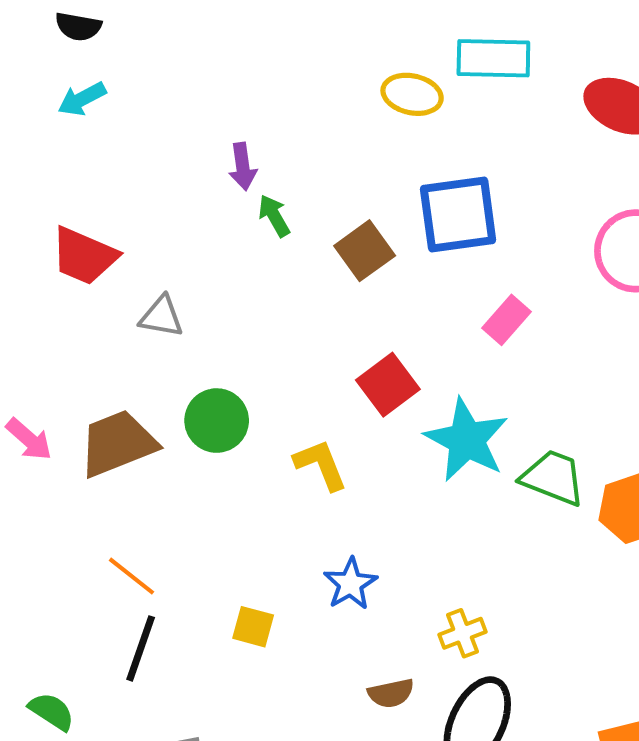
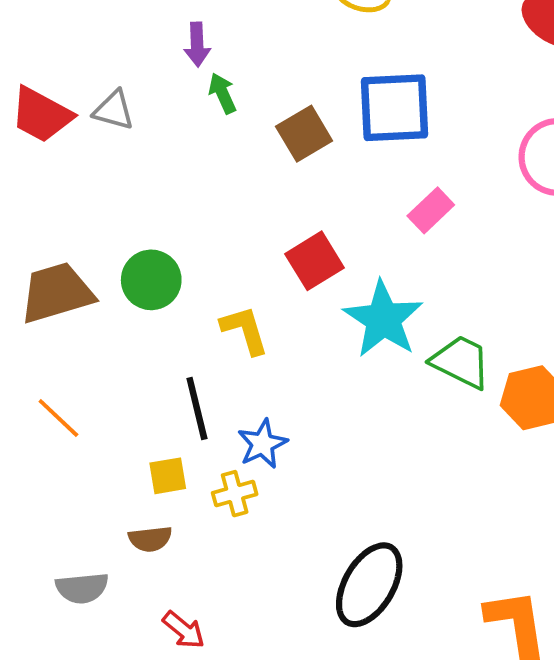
gray triangle: (161, 317) -> (114, 110), moved
yellow square: (253, 627) -> (168, 476), turned -30
yellow cross: (463, 633) -> (235, 494), moved
black line: (141, 648) -> (197, 409), moved, turned -38
brown semicircle: (391, 693) -> (150, 539), moved

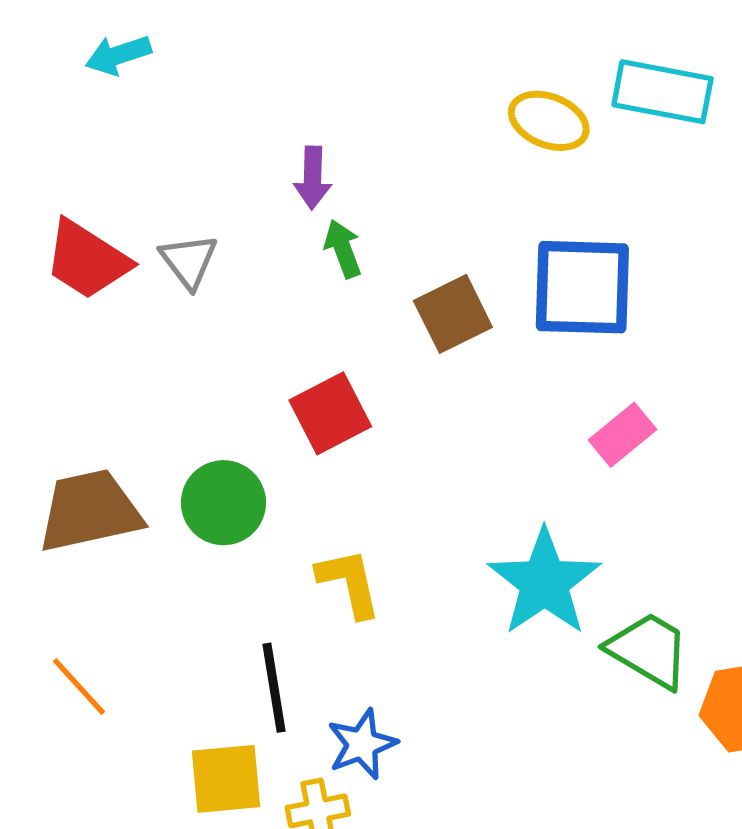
gray triangle: (114, 110) -> (189, 261), turned 33
red square: (314, 261) -> (330, 413), moved
yellow square: (168, 476) -> (226, 779), size x1.4

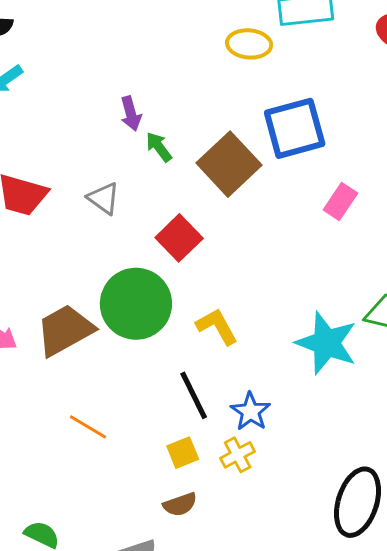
gray triangle: (189, 261) -> (104, 198), moved
brown square: (453, 314) -> (229, 164), size x1.4
green circle: (223, 503) -> (136, 304), size x1.5
cyan star: (544, 582) -> (327, 343), moved
yellow square: (226, 779) -> (183, 453), size x0.7

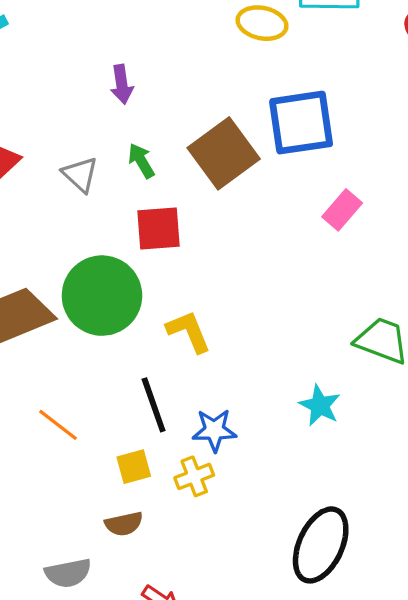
green arrow: (159, 147) -> (141, 161), moved
red square: (179, 238) -> (158, 228), turned 33
cyan star: (327, 343) -> (320, 406), moved, size x0.6
blue star: (251, 412) -> (214, 430), turned 30
orange line: (88, 427) -> (58, 425), moved

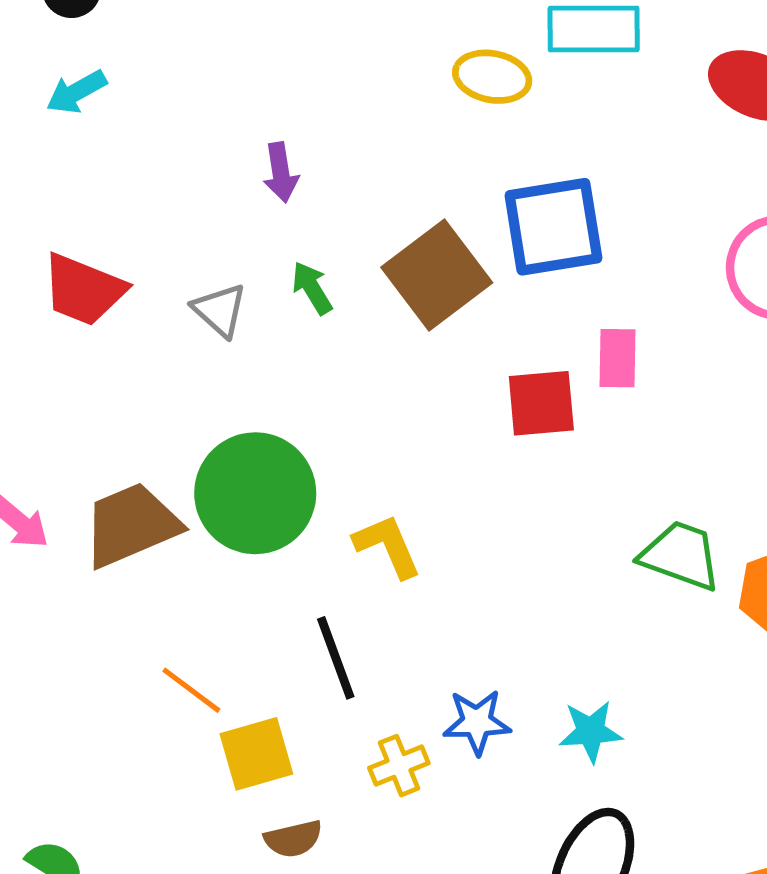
pink rectangle: (342, 210) -> (618, 358), turned -39
red square: (158, 228) -> (541, 403), moved
cyan star: (320, 406) -> (591, 731), moved, turned -30
blue star: (214, 430) -> (477, 722), moved
yellow square: (134, 467) -> (256, 754), moved, size x1.4

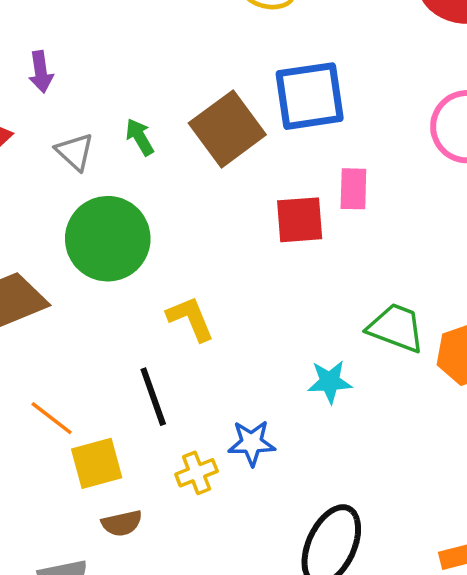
purple arrow: (281, 172) -> (41, 72), moved
green circle: (255, 493) -> (108, 239), moved
cyan star: (591, 731) -> (330, 382), moved

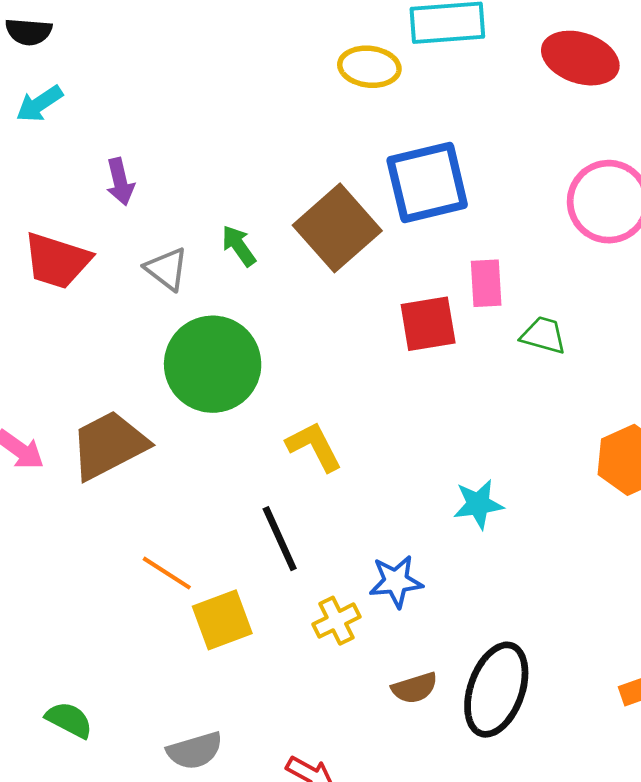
green trapezoid: (396, 328) -> (543, 335), moved, size x0.7
brown semicircle: (122, 523) -> (415, 688), moved

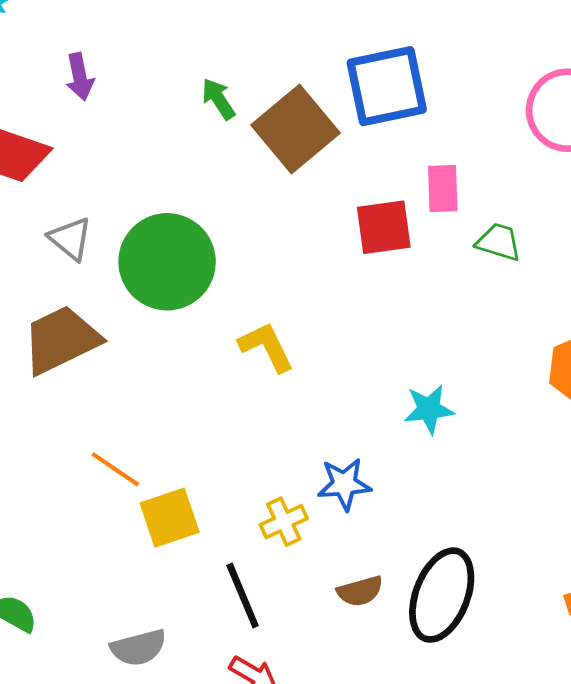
green arrow: (239, 246) -> (218, 99), moved
gray triangle: (167, 269) -> (70, 239), moved
black line: (280, 539) -> (243, 596), moved

